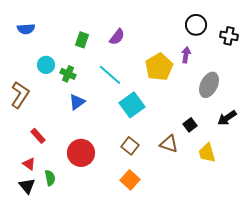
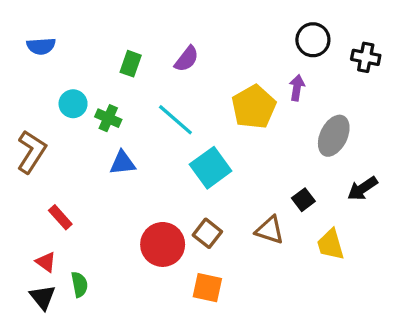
blue triangle: (77, 102) -> (123, 163), turned 30
red circle: (81, 153) -> (163, 244), moved
orange square: (130, 180) -> (207, 288), turned -30

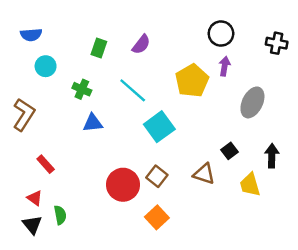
black circle: (313, 40) -> (221, 34), moved
cyan circle: (73, 104) -> (46, 66), moved
black arrow: (363, 188) -> (272, 156), moved, turned 125
orange square: (207, 288) -> (157, 217), turned 35

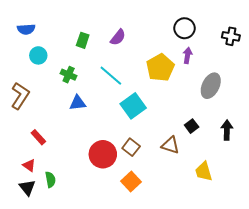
yellow trapezoid: (250, 185) -> (204, 171), moved

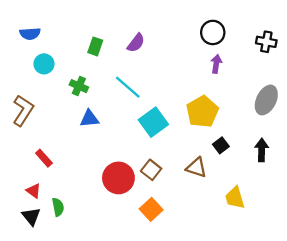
yellow pentagon: (160, 68) -> (202, 112), moved
gray ellipse: (211, 86) -> (266, 100), moved

